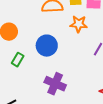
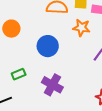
green rectangle: (18, 60) -> (19, 74), moved, turned 32

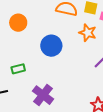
purple cross: (52, 85) -> (43, 95), moved

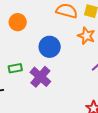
purple cross: (43, 95) -> (40, 77), moved

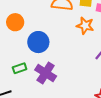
blue circle: (50, 47) -> (38, 42), moved

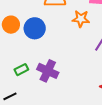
blue circle: (38, 42) -> (35, 28), moved

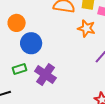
blue circle: (35, 28) -> (31, 43), moved

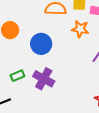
blue circle: (31, 43) -> (41, 44), moved

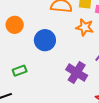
purple cross: (44, 79) -> (77, 73), moved

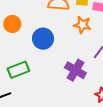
green rectangle: (20, 71) -> (18, 70), size x1.5

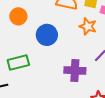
purple cross: (75, 70) -> (75, 70), turned -35

